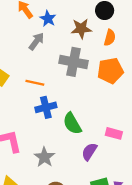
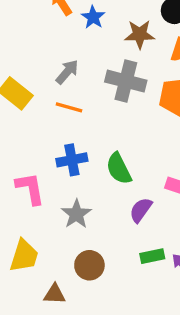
gray arrow: (36, 41) -> (67, 72), moved
blue cross: (46, 107) -> (72, 160), moved

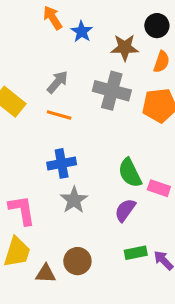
green semicircle: (119, 169) -> (130, 173), moved
pink L-shape: (30, 188) -> (22, 210), moved
gray star: (76, 214) -> (74, 200), moved
brown triangle: (54, 294) -> (46, 274), moved

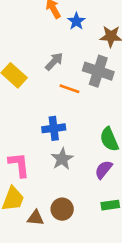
orange line: (59, 115) -> (69, 89), moved

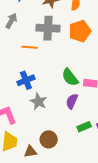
gray arrow: (54, 61) -> (11, 21), moved

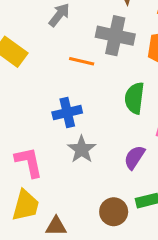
green semicircle: (70, 77) -> (134, 98), moved, turned 36
brown circle: (49, 139) -> (114, 212), moved

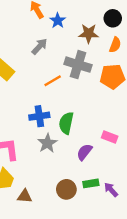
orange line: (82, 61) -> (53, 81), turned -48
green semicircle: (134, 98) -> (66, 123), moved

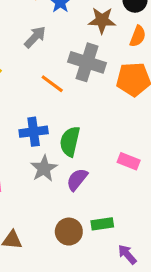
orange line: (53, 81) -> (52, 84), turned 66
purple semicircle: (84, 152) -> (77, 179), moved
purple arrow: (111, 190) -> (127, 254), moved

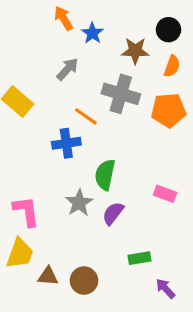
blue cross: (34, 132) -> (66, 143), moved
brown circle: (69, 232) -> (84, 281), moved

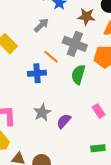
green semicircle: (105, 175) -> (78, 75), moved
pink rectangle: (165, 194) -> (99, 111), turned 32
green rectangle: (139, 258) -> (98, 148), moved

